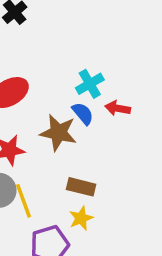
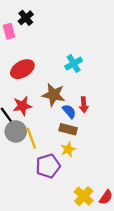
red arrow: (118, 108) -> (84, 105), moved, turned -104
blue semicircle: (83, 113) -> (69, 111), moved

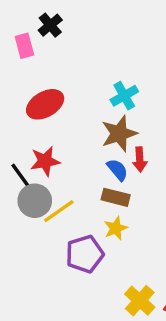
brown star: (54, 95) -> (119, 134), moved, turned -30
yellow line: (31, 138) -> (59, 211), turned 75

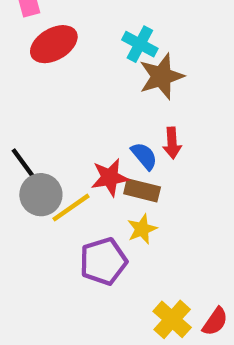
cyan cross: (124, 96) -> (140, 44), moved, turned -32
red ellipse: (45, 104) -> (54, 44), moved
brown star: (119, 134) -> (161, 76), moved
red star: (45, 161) -> (110, 177), moved

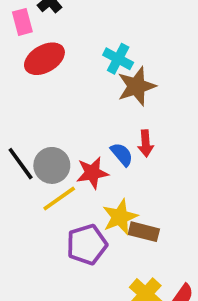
brown rectangle: (142, 190) -> (144, 232), moved
gray circle: (41, 195) -> (52, 165), moved
yellow star: (142, 229) -> (120, 217), size x1.4

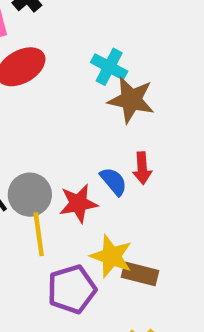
brown star: (136, 86) -> (131, 100), turned 30
yellow line: (59, 199) -> (39, 234), turned -63
yellow star: (120, 217) -> (111, 256), turned -30

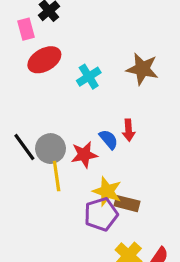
cyan cross: (109, 67) -> (89, 77), moved, turned 30
brown star: (131, 100) -> (142, 69), moved
purple pentagon: (72, 289) -> (101, 214), moved

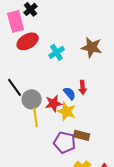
pink rectangle: (26, 29) -> (16, 21), size x1.5
black line: (24, 147) -> (15, 87), moved
yellow star: (107, 191) -> (67, 111), moved
purple pentagon: (101, 214) -> (65, 142), turned 30

